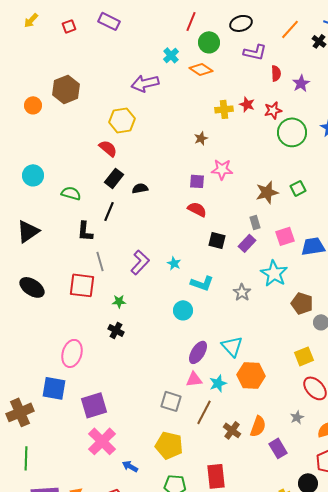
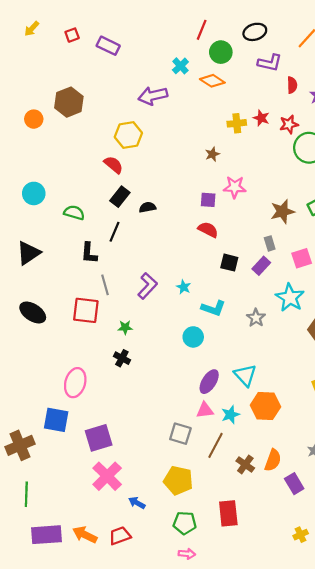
purple rectangle: (109, 21) -> (108, 46), moved

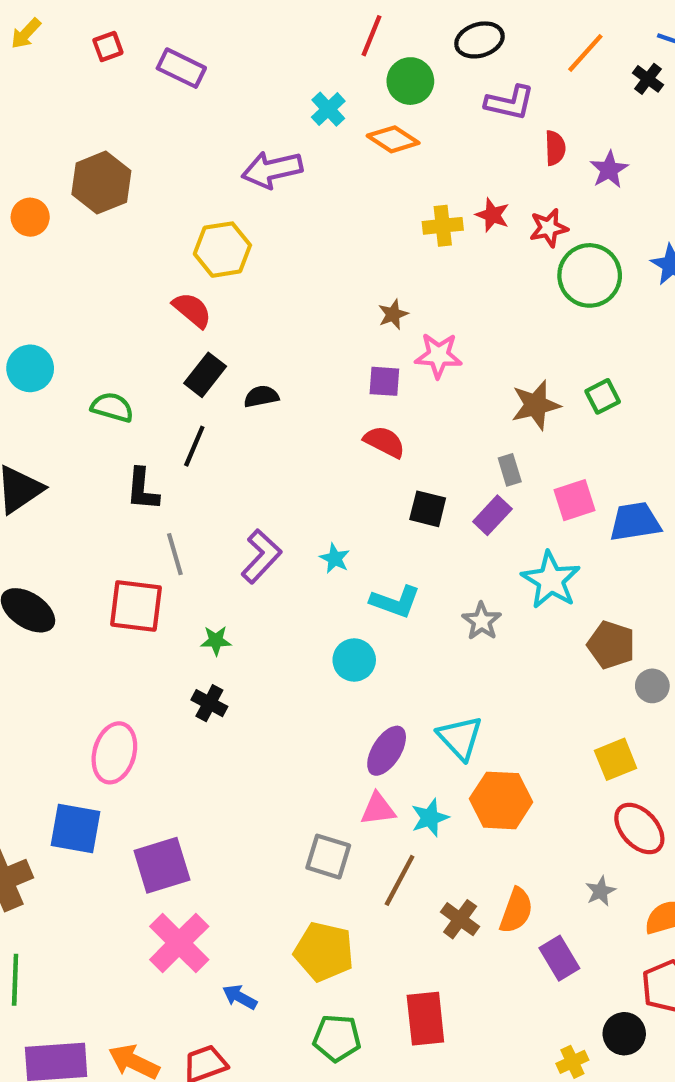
brown star: (212, 154) -> (393, 314), moved

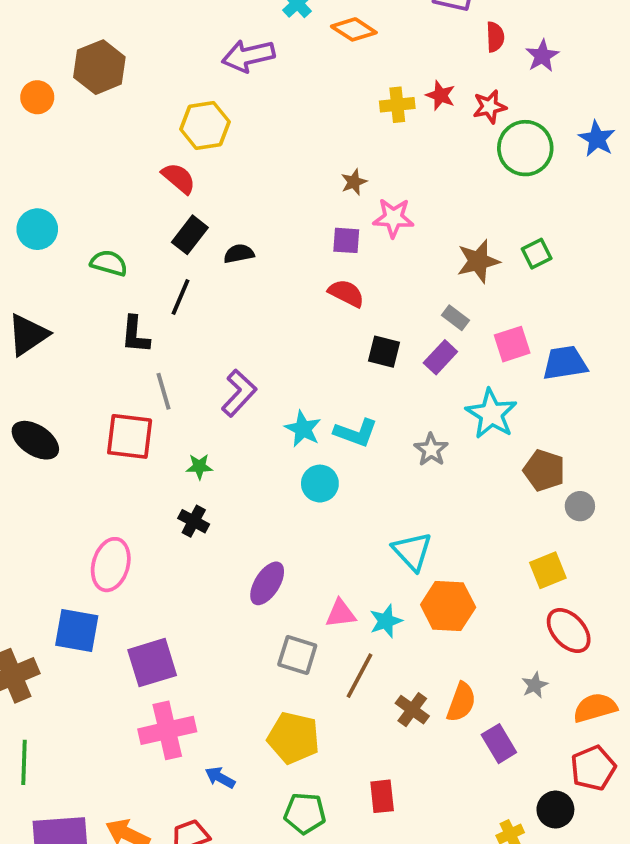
gray rectangle: (510, 470) -> (456, 318), turned -36
cyan star: (335, 558) -> (303, 429), moved, size x1.4
purple ellipse: (387, 751) -> (267, 583), moved
pink cross: (179, 943) -> (167, 730), turned 32
red rectangle: (425, 1019) -> (382, 796), size x0.7

